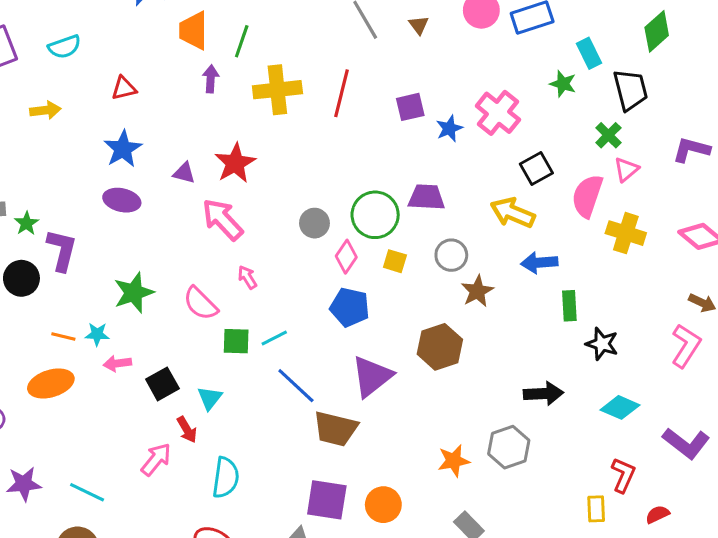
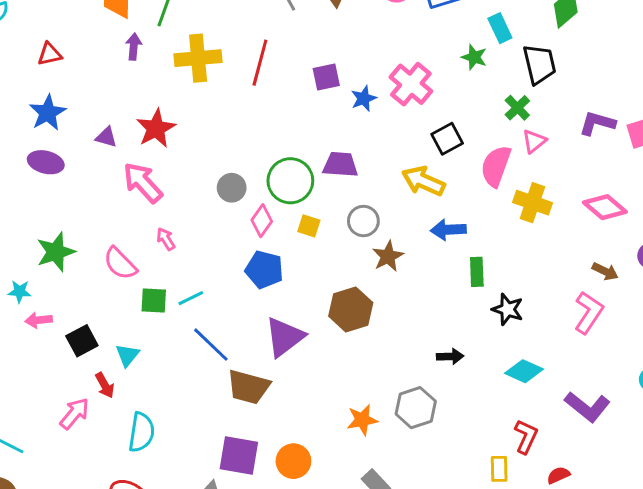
black arrow: (543, 394) -> (450, 356), size x0.7

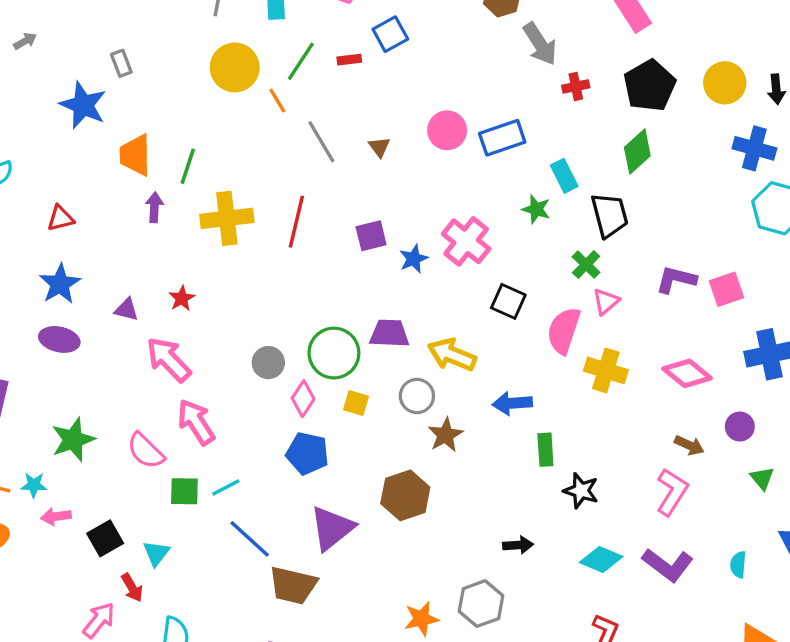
red star: (156, 128) -> (182, 298), size x0.6
black square: (447, 139) -> (508, 301), turned -36
yellow arrow: (423, 181) -> (452, 355), moved
pink arrow: (166, 239) -> (196, 422), size x1.8
purple L-shape: (587, 407) -> (668, 565), moved

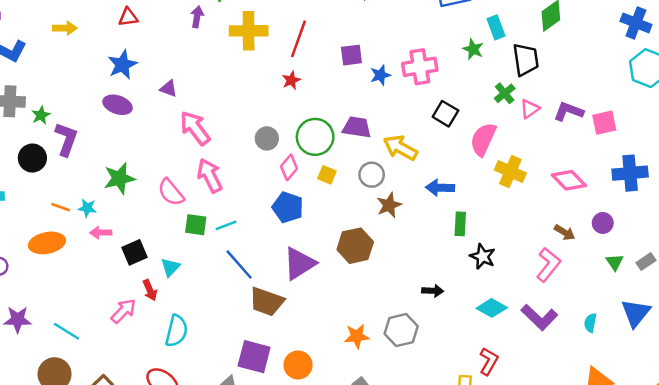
pink cross: (466, 241) -> (420, 67), turned 36
red star: (182, 298) -> (291, 80), moved
pink triangle: (606, 302) -> (530, 109), moved

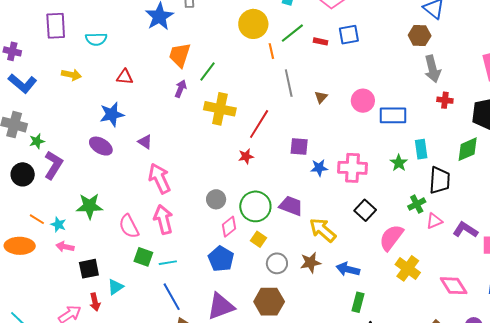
gray circle: (372, 175) -> (277, 263), moved
brown star: (389, 205) -> (310, 263), moved

